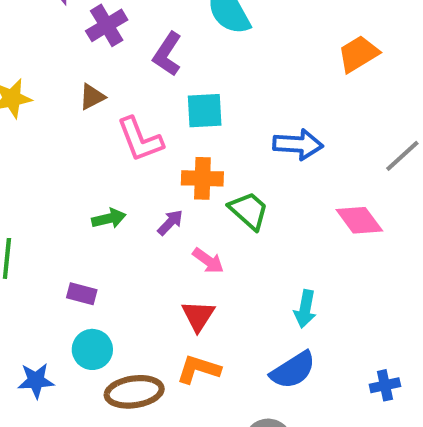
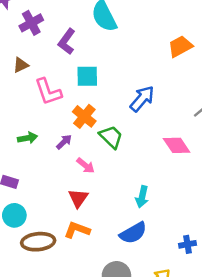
blue arrow: (298, 144) -> (142, 99), turned -56
orange cross: (202, 178) -> (84, 116), turned 35

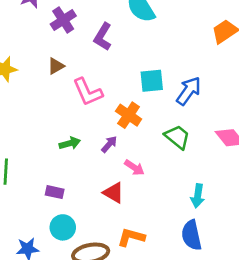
cyan square: (87, 76) -> (152, 81), moved
green trapezoid: (111, 137) -> (177, 137), moved
red triangle: (78, 198) -> (114, 193), moved, turned -30
blue semicircle: (133, 233) -> (191, 235), turned 112

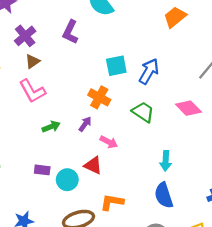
purple cross: (63, 20) -> (25, 36), moved
pink L-shape: (88, 92) -> (32, 91), moved
cyan circle: (63, 227) -> (67, 180), moved

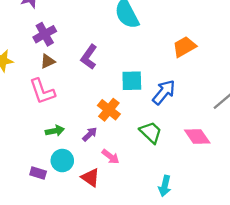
orange trapezoid: (175, 17) -> (184, 47), moved
purple L-shape: (70, 32) -> (89, 57), moved
cyan circle: (67, 180) -> (62, 161), moved

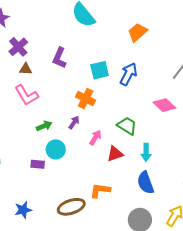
brown triangle: (48, 61) -> (26, 69), turned 40
green trapezoid: (151, 132) -> (127, 126), moved
pink arrow: (111, 157) -> (95, 138), turned -84
red triangle: (90, 178) -> (115, 154), moved, turned -42

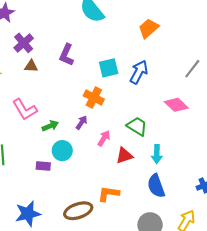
pink L-shape: (26, 95) -> (25, 109), moved
blue star: (23, 210) -> (28, 214), size x1.4

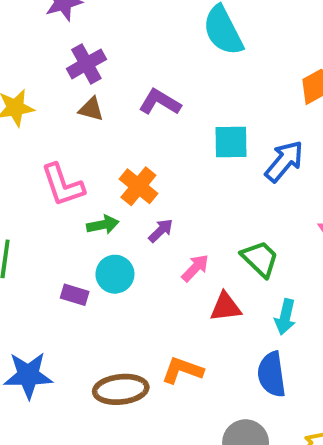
purple L-shape: (67, 55) -> (160, 102), turned 85
orange cross: (94, 97) -> (138, 186), moved

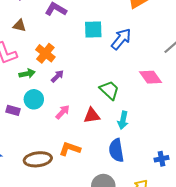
brown triangle: (91, 109) -> (19, 26), moved
pink arrow: (195, 268) -> (63, 112), moved

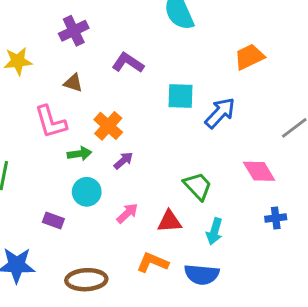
purple rectangle: (13, 110) -> (53, 221), moved
orange L-shape: (70, 149) -> (153, 262), moved
blue semicircle: (116, 150) -> (202, 274), turned -80
blue cross: (161, 159) -> (276, 218), moved

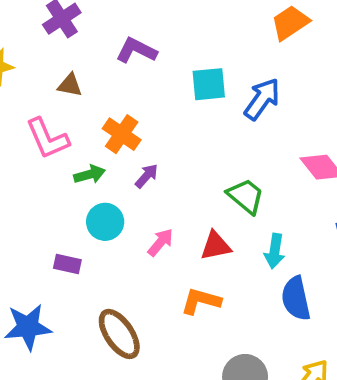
blue semicircle: (202, 274) -> (296, 299), moved, turned 80
brown ellipse: (86, 280) -> (119, 334), turned 66

